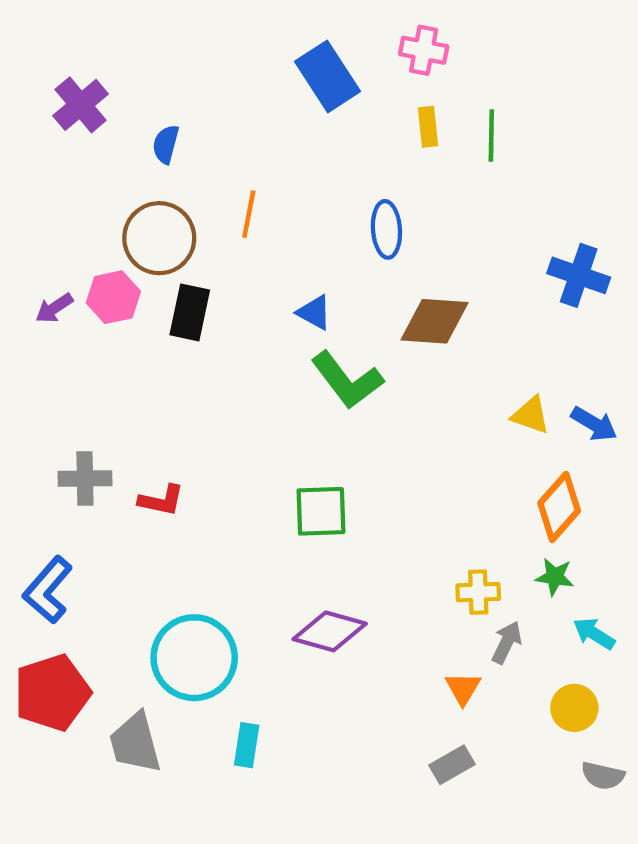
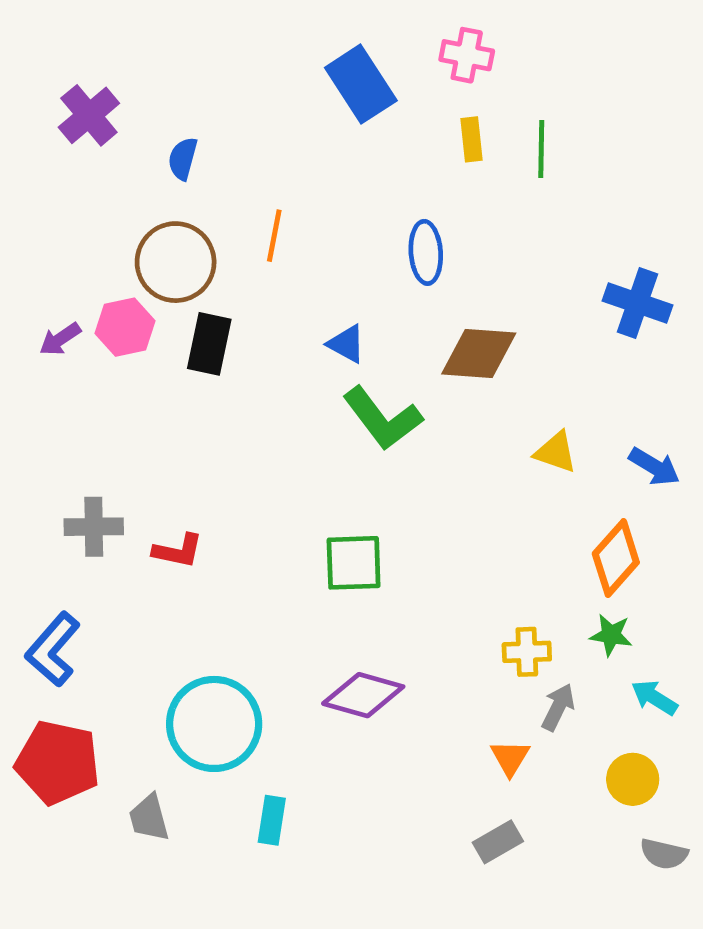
yellow triangle: (531, 415) -> (556, 452), moved
red pentagon: (52, 693) -> (58, 762), turned 30
gray trapezoid: (135, 743) -> (149, 818), size x0.7

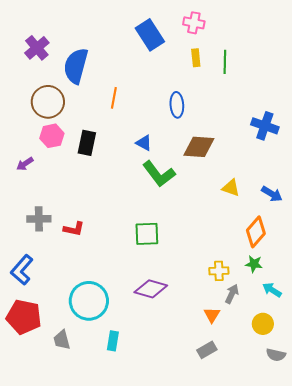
blue semicircle: (183, 159) -> (76, 66), size x2.0
brown circle: (176, 262) -> (48, 102), moved
purple arrow: (60, 339) -> (25, 164), moved

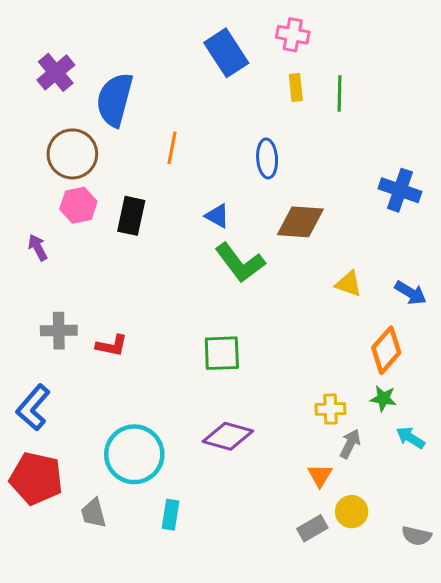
purple arrow: (25, 164) -> (38, 248), turned 96
yellow circle: (263, 324) -> (352, 512), moved

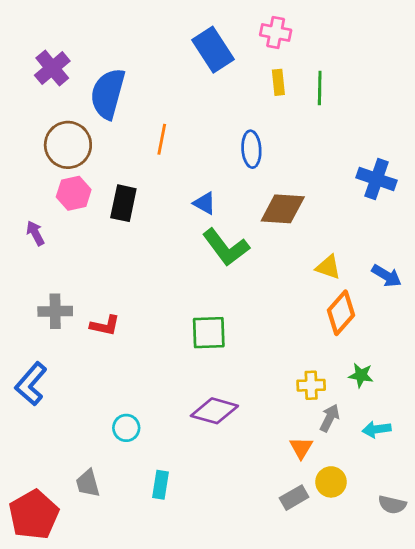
orange diamond: (386, 350) -> (341, 313), moved
cyan arrow: (410, 438) -> (377, 429), moved, turned -40
cyan circle: (134, 454) -> (126, 428), size x0.5
red pentagon: (36, 478) -> (34, 515), moved, turned 30

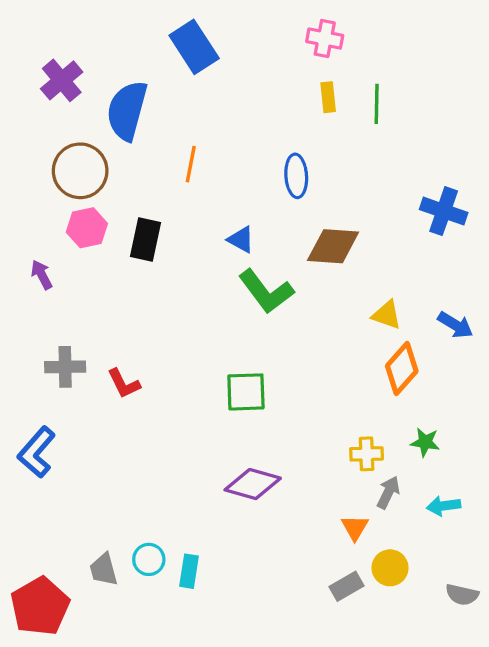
blue rectangle: (213, 50) -> (194, 47), moved
red L-shape: (105, 325) -> (124, 384), turned 52
cyan circle: (126, 428) -> (149, 559), moved

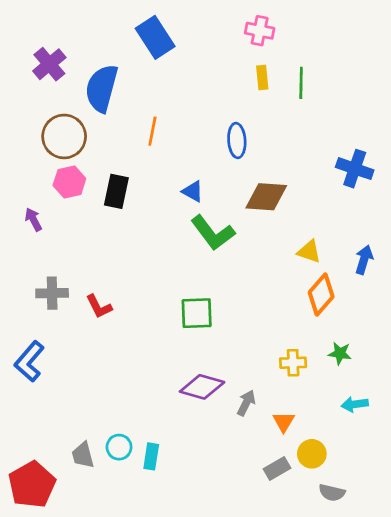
blue arrow: (455, 325) -> (364, 260), turned -104
gray arrow: (388, 492) -> (246, 403), moved
gray semicircle: (462, 595) -> (332, 493), moved

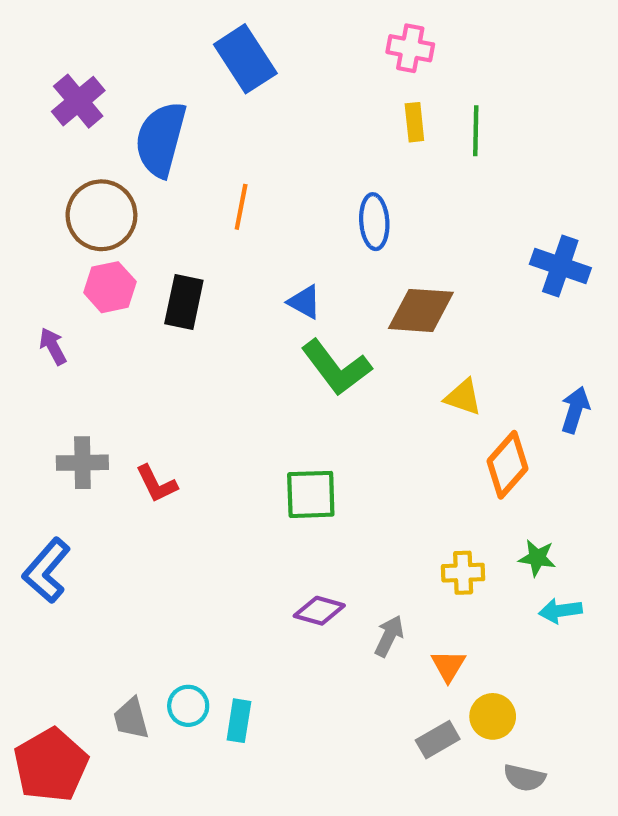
yellow triangle: (309, 252) -> (463, 397), moved
purple diamond: (202, 387) -> (319, 611), size x0.7
cyan arrow: (355, 404) -> (560, 611), moved

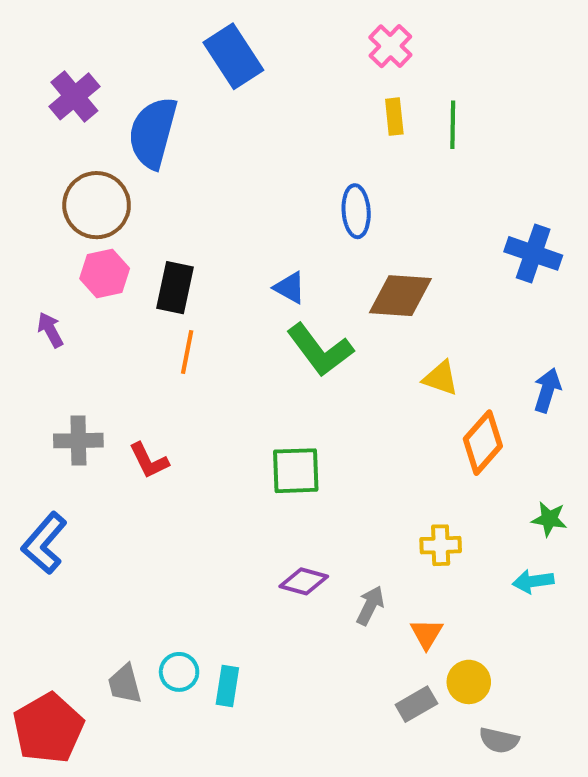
pink cross: (410, 48) -> (390, 46), turned 33
orange line: (241, 207) -> (187, 352), moved
green star: (537, 558) -> (549, 519), moved

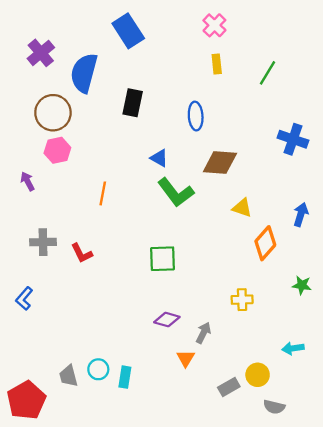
green line: (453, 125) -> (268, 73), moved, turned 30
black rectangle: (175, 288) -> (133, 103), moved
blue L-shape: (44, 543) -> (24, 299), size x0.7
cyan arrow: (533, 581) -> (293, 348), moved
orange triangle: (427, 634) -> (186, 358), moved

